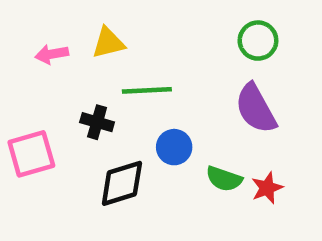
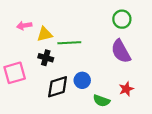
yellow triangle: (108, 43) -> (45, 34), moved
blue circle: (174, 147) -> (82, 80), moved
green semicircle: (224, 179) -> (102, 101), moved

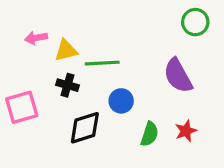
green circle: (122, 19) -> (195, 22), moved
blue circle: (82, 80) -> (121, 101), moved
green semicircle: (102, 101) -> (150, 134), moved, turned -91

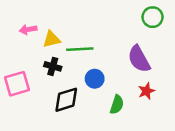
red star: (186, 131) -> (146, 91), moved

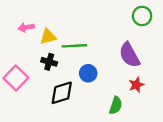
pink square: (17, 84) -> (16, 78), turned -30
green semicircle: (117, 105) -> (116, 105), moved

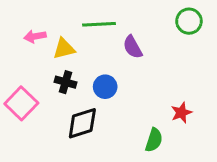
green line: (74, 46) -> (99, 24), moved
purple semicircle: (129, 55) -> (133, 47), moved, size x0.7
blue circle: (88, 73) -> (105, 87), moved

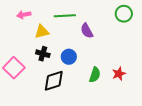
pink arrow: (35, 36) -> (24, 15), moved
green semicircle: (154, 140) -> (95, 75), moved

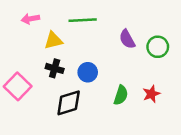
green circle: (124, 14) -> (158, 47), moved
purple semicircle: (87, 31) -> (127, 39), moved

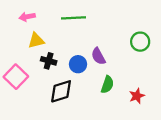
purple semicircle: (127, 39) -> (98, 56), moved
yellow triangle: (53, 40) -> (36, 40), moved
red star: (151, 94) -> (137, 96), moved

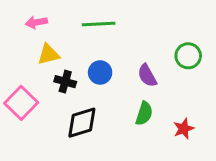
purple semicircle: (98, 56) -> (147, 76), moved
blue circle: (78, 64) -> (100, 72), moved

